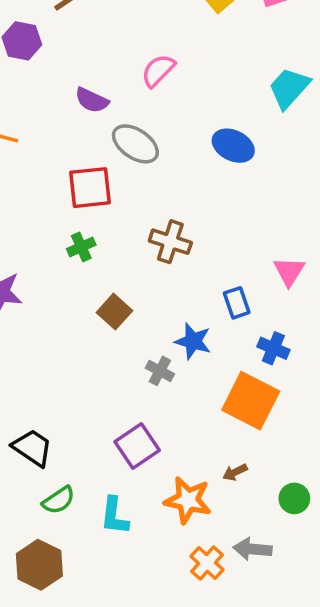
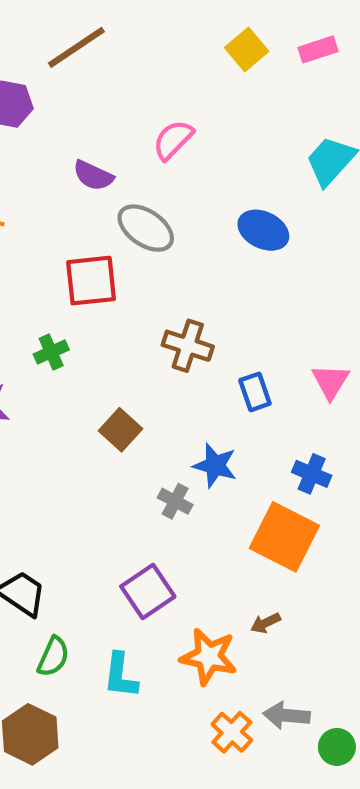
green cross: (81, 247) -> (51, 352), moved
blue rectangle: (237, 303) -> (255, 392), moved
green circle: (294, 498) -> (337, 747), moved
green semicircle: (59, 500) -> (53, 657), turned -32

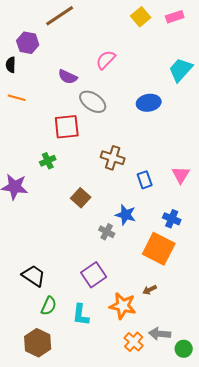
blue ellipse: (263, 230) -> (149, 103), turned -35

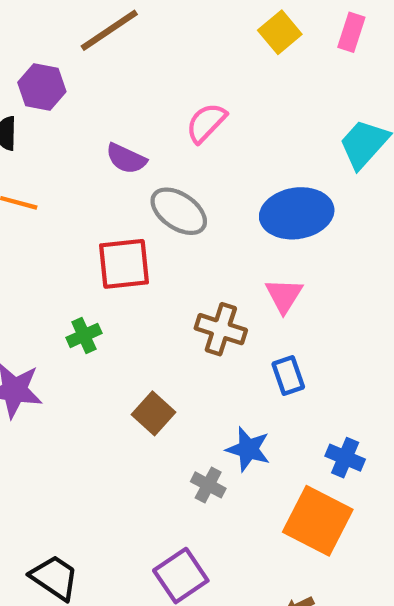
pink rectangle: (175, 17) -> (351, 32), turned -54
blue ellipse: (149, 103) -> (297, 213), size x1.4
pink triangle: (181, 175) -> (284, 295), moved

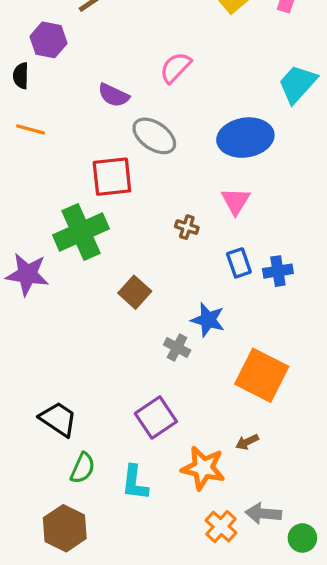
brown cross: (221, 329) -> (187, 227), size x0.6
green cross: (84, 335) -> (81, 232), size x2.0
blue cross: (345, 458) -> (278, 271), moved, turned -32

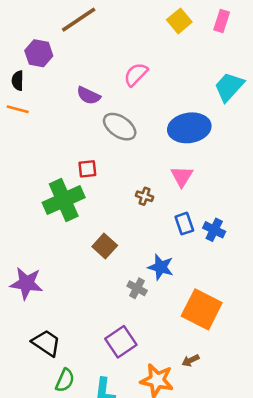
orange line: (31, 129) -> (18, 109), moved
red square: (112, 177) -> (87, 169), moved, size x0.6
blue cross: (278, 271) -> (214, 230), turned 35
purple star: (27, 274) -> (26, 283), moved

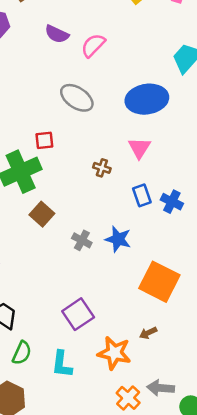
purple semicircle: (89, 96) -> (57, 34), moved
brown square: (105, 246) -> (42, 214), moved
gray cross: (137, 288) -> (82, 240), moved

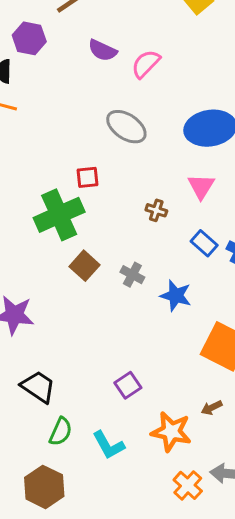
blue rectangle: (142, 195) -> (204, 243), turned -30
gray cross: (82, 240) -> (132, 275), moved
purple square: (78, 314) -> (128, 385), size x0.7
cyan L-shape: (62, 364) -> (108, 445), turned -36

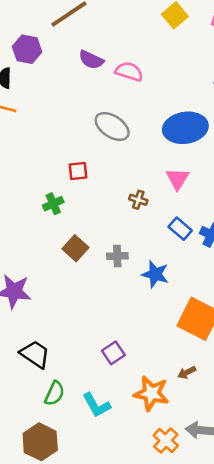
pink semicircle: (146, 64) -> (129, 72), turned 64
green cross: (59, 215) -> (53, 204), size x0.5
gray cross: (132, 275) -> (117, 256), turned -30

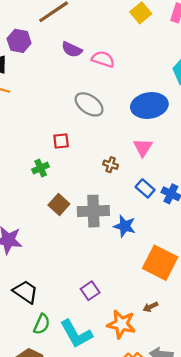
gray cross: (117, 256) -> (93, 211), size x1.8
cyan L-shape: (96, 405) -> (76, 334), size x1.4

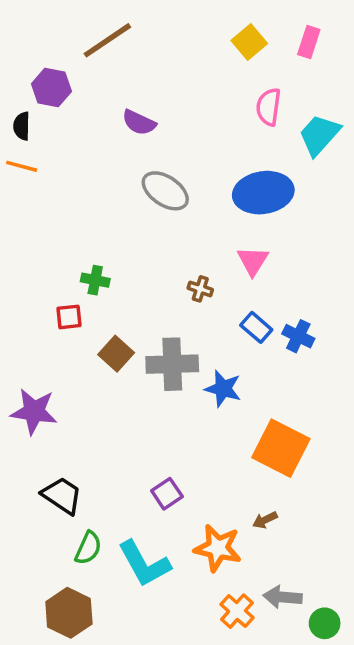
purple semicircle: (72, 49) -> (139, 123), moved
pink semicircle: (103, 59) -> (269, 107), moved, turned -100
red square: (61, 141) -> (69, 317), moved
green cross: (41, 168) -> (95, 280), moved, turned 35

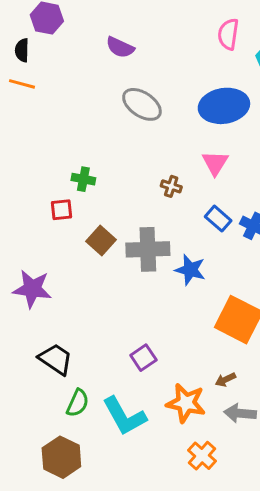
gray arrow: (283, 597) -> (240, 413), moved

